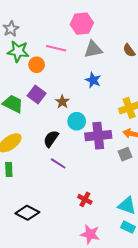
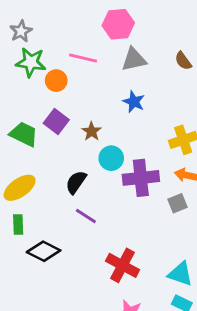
red cross: (85, 199) -> (123, 265), size x1.6
black diamond: (27, 213) -> (44, 251), moved

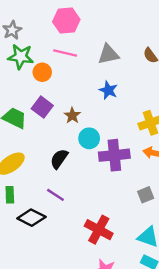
pink hexagon: (118, 24) -> (66, 21), moved
gray square: (178, 203) -> (146, 195), moved
purple line: (86, 216) -> (55, 195), moved

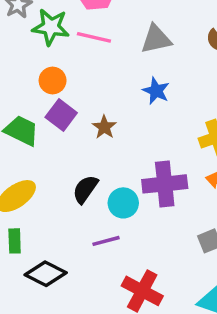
green star: (21, 57) -> (51, 27), moved
orange circle: (42, 72) -> (53, 81), moved
cyan circle: (89, 138) -> (123, 203), moved
purple line: (55, 195) -> (106, 241), moved, turned -48

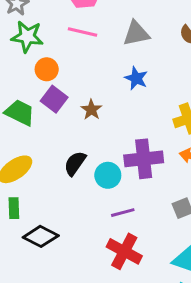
green star: (51, 27) -> (27, 36), moved
purple line: (106, 241) -> (123, 213), moved

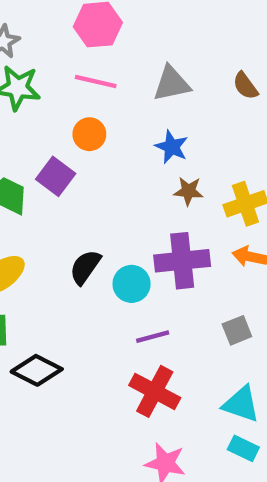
orange circle: (47, 69) -> (89, 134), moved
brown star: (91, 110) -> (188, 191), moved, turned -30

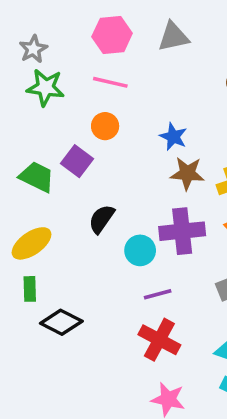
gray triangle: (172, 84) -> (173, 37), moved
brown star: (188, 191) -> (187, 173), size x1.4
black semicircle: (85, 267) -> (102, 219), moved

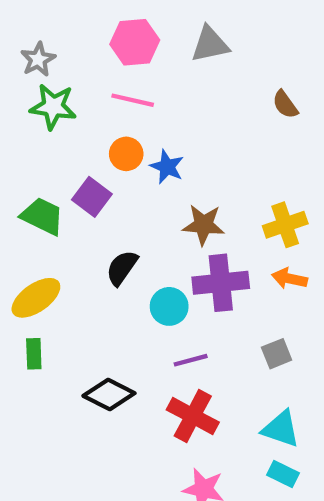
blue star: (173, 137) -> (167, 167), moved
brown star: (187, 173) -> (204, 225), moved
black diamond: (61, 322) -> (109, 395), moved

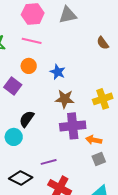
blue star: (167, 167) -> (58, 72), moved
orange arrow: (289, 278) -> (94, 140), moved
cyan circle: (169, 306) -> (14, 137), moved
purple line: (191, 360) -> (49, 162), moved

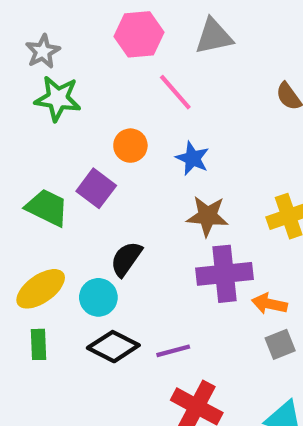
pink line: (32, 41) -> (175, 92), moved, turned 36
black diamond: (21, 178) -> (113, 347), moved

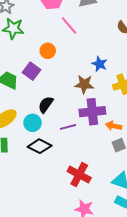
blue star: (192, 158) -> (99, 64), moved
purple line: (173, 351) -> (68, 127), moved

